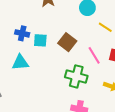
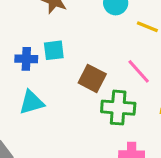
cyan square: (40, 40) -> (54, 50), moved
brown square: (67, 42) -> (92, 78), moved

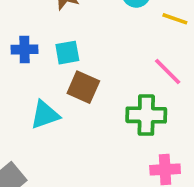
blue cross: (26, 59) -> (24, 49), moved
brown square: (92, 78) -> (83, 87), moved

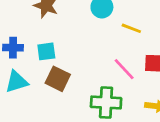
cyan triangle: (45, 115) -> (17, 82), moved

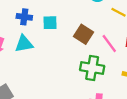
brown square: (58, 79) -> (84, 34), moved

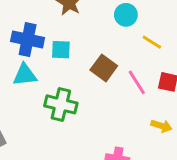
blue cross: (24, 17) -> (28, 40), size x1.5
green cross: (92, 68) -> (61, 104), moved

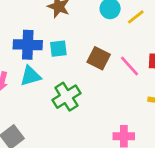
yellow line: (152, 42) -> (136, 17), moved, turned -60
green cross: (61, 104) -> (66, 97), turned -36

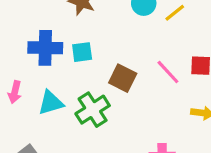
brown square: (99, 58) -> (123, 78), moved
cyan triangle: (31, 76) -> (51, 103), moved

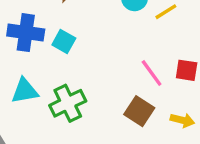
cyan square: (82, 52) -> (64, 42), turned 30
brown square: (123, 78) -> (139, 111), moved

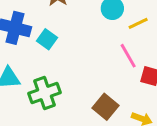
pink line: (152, 73) -> (128, 56), moved

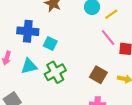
cyan square: (47, 39) -> (50, 43), moved

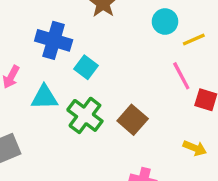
green cross: (55, 72) -> (85, 115), turned -35
brown square: (98, 75) -> (133, 120), moved

